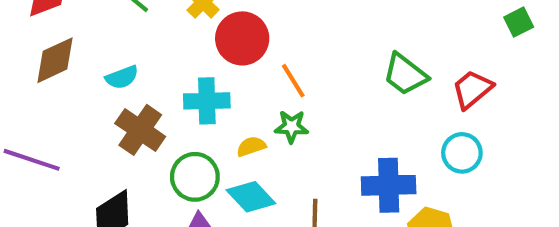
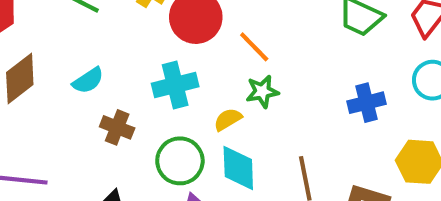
brown cross: (140, 130) -> (117, 127), size x0.7
blue cross: (389, 185) -> (366, 103), moved, size x0.7
cyan diamond: (251, 197) -> (238, 168), turned 54

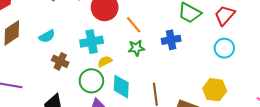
blue cross: (366, 103) -> (171, 40), moved
yellow semicircle: (228, 119) -> (105, 61), moved

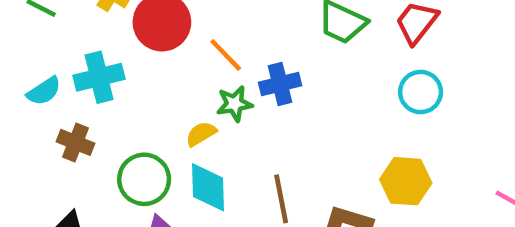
blue cross: (171, 40) -> (280, 84), moved
cyan cross: (92, 42) -> (99, 77), moved
yellow semicircle: (105, 61) -> (201, 134), moved

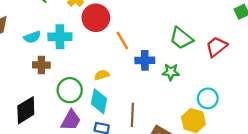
cyan circle: (421, 92) -> (208, 98), moved
green star: (234, 104) -> (171, 72), moved
brown cross: (75, 142) -> (41, 65), turned -35

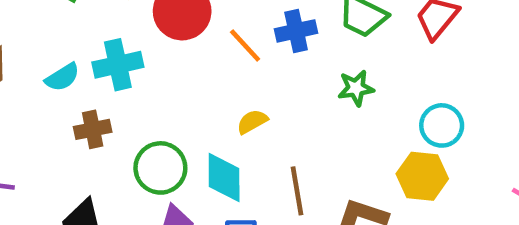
blue cross: (145, 60) -> (296, 31), moved
yellow semicircle: (102, 75) -> (252, 122), moved

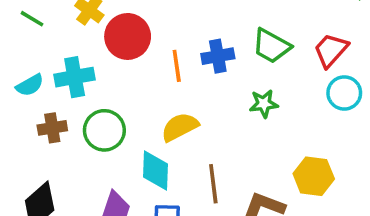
orange line: (245, 45) -> (177, 66), turned 32
yellow semicircle: (252, 122) -> (180, 127), size x1.5
cyan circle: (442, 125) -> (344, 93), moved
green circle: (160, 168) -> (104, 130), moved

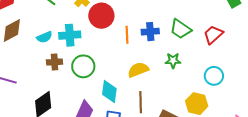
cyan circle: (344, 93) -> (214, 76), moved
yellow semicircle: (180, 127) -> (138, 70), moved

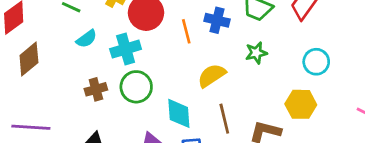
blue cross: (150, 32) -> (217, 20), turned 30
cyan cross: (70, 35) -> (126, 49), moved
cyan semicircle: (44, 37) -> (86, 39), moved

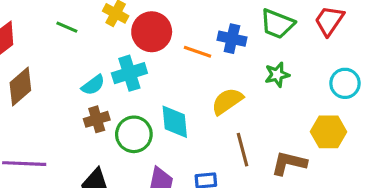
orange line: (186, 31) -> (198, 52), turned -55
cyan semicircle: (86, 39) -> (93, 85), moved
green circle: (136, 87) -> (134, 134), moved
cyan diamond: (179, 113) -> (175, 122), moved

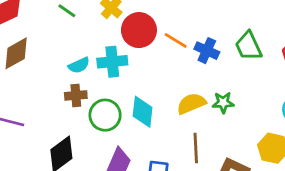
green trapezoid: (277, 24) -> (248, 46), turned 32
orange line: (198, 52) -> (176, 40), moved
green star: (277, 75) -> (223, 103), moved

